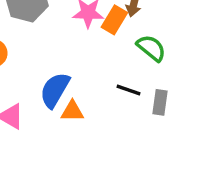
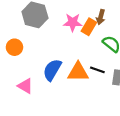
orange triangle: (72, 111) -> (78, 72), moved, size x1.5

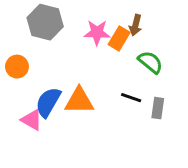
blue semicircle: (52, 70) -> (48, 102), moved
orange triangle: (78, 72) -> (79, 101), moved

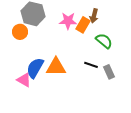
orange circle: (17, 67) -> (20, 32), moved
gray rectangle: (158, 108) -> (109, 72), turned -32

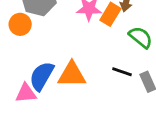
pink triangle: (24, 80) -> (26, 93), turned -35

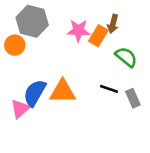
pink triangle: (26, 93) -> (20, 109), turned -36

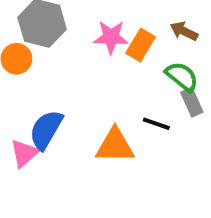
brown arrow: (113, 24) -> (184, 31), moved, turned 102
orange triangle: (63, 92) -> (115, 145), moved
gray rectangle: (133, 98) -> (192, 102), moved

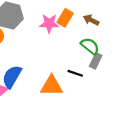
orange rectangle: (141, 45) -> (65, 18), moved
gray rectangle: (192, 102) -> (96, 61), turned 49

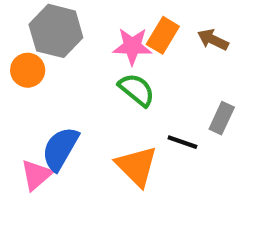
green semicircle: (90, 46) -> (137, 90), moved
orange triangle: (52, 86) -> (137, 166), turned 45

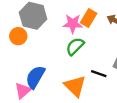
green semicircle: (137, 90) -> (75, 46), turned -84

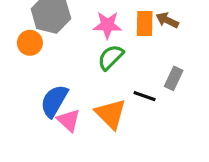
orange rectangle: (89, 18) -> (145, 23), moved, turned -30
pink triangle: (23, 91) -> (69, 120), moved, turned -36

